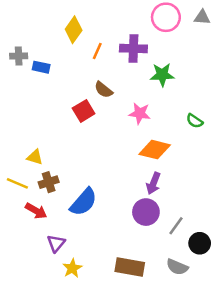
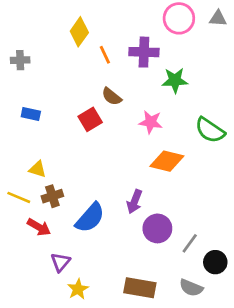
orange line: (97, 51) -> (105, 55), turned -49
blue rectangle: (41, 67) -> (31, 114), moved
green semicircle: (195, 121) -> (210, 130), size x1.6
purple arrow: (153, 183) -> (135, 202), moved

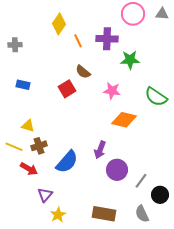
gray semicircle: (191, 288) -> (142, 214), turned 42

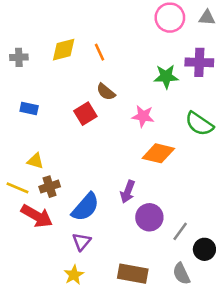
yellow diamond: (59, 24) -> (64, 50), moved, turned 40
purple cross: (107, 39) -> (199, 62), moved
red arrow: (29, 169) -> (37, 216), size x1.4
purple triangle: (45, 195) -> (82, 242), moved

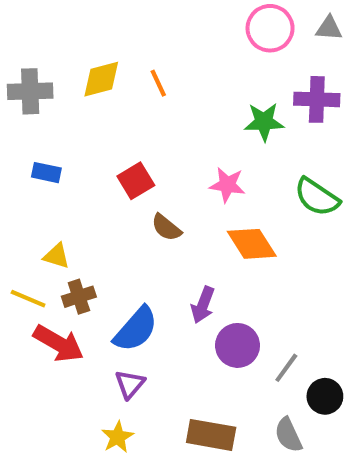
gray cross: (19, 57) -> (30, 91), size x1.5
brown semicircle: (106, 92) -> (166, 228), moved
orange diamond: (158, 153) -> (252, 244), turned 44

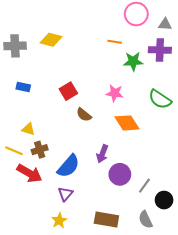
gray triangle: (329, 28) -> (165, 24), moved
yellow diamond: (101, 79) -> (51, 40), turned 30
orange line: (158, 83) -> (115, 42), moved, turned -56

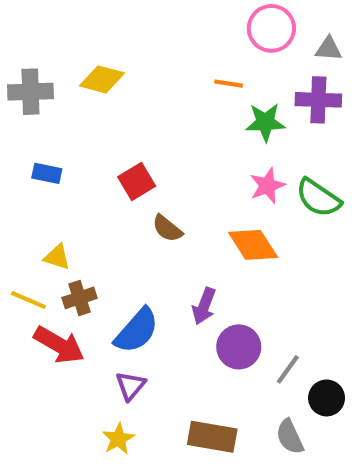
pink star: (115, 93) -> (267, 186), moved, turned -30

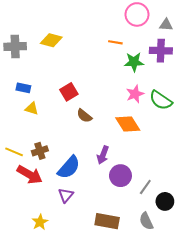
yellow triangle: (57, 257) -> (32, 108), moved
yellow star: (118, 439) -> (40, 222), moved

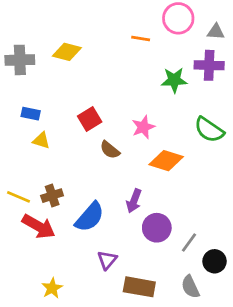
orange line: (115, 42) -> (141, 38), moved
pink star: (135, 94) -> (143, 127), moved
orange diamond: (128, 124) -> (166, 161), turned -40
purple triangle: (66, 195) -> (107, 260), moved

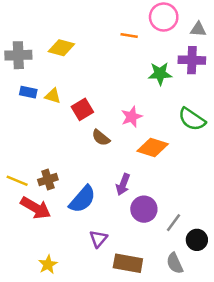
blue rectangle: (31, 114) -> (28, 92), moved
yellow triangle: (41, 140) -> (53, 96), moved

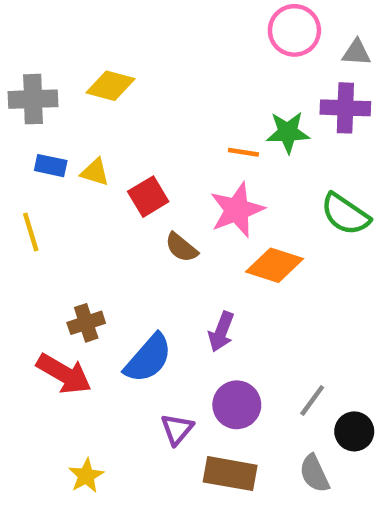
orange line: (129, 35) -> (243, 152), moved
pink star: (132, 117) -> (237, 210), size x1.4
yellow line: (17, 181) -> (31, 232), moved, turned 50
purple circle: (144, 209) -> (237, 405), moved

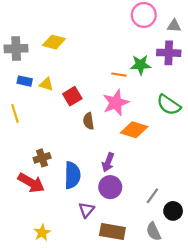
brown semicircle: (181, 248) -> (89, 121), turned 42
blue semicircle: (148, 358) -> (72, 175), turned -40
purple circle: (237, 405) -> (110, 187), moved

